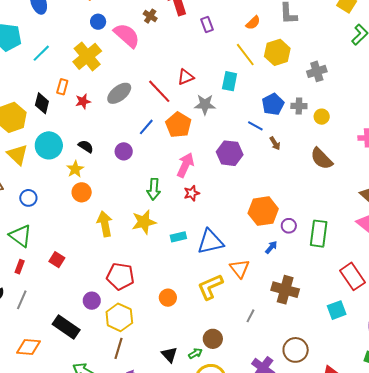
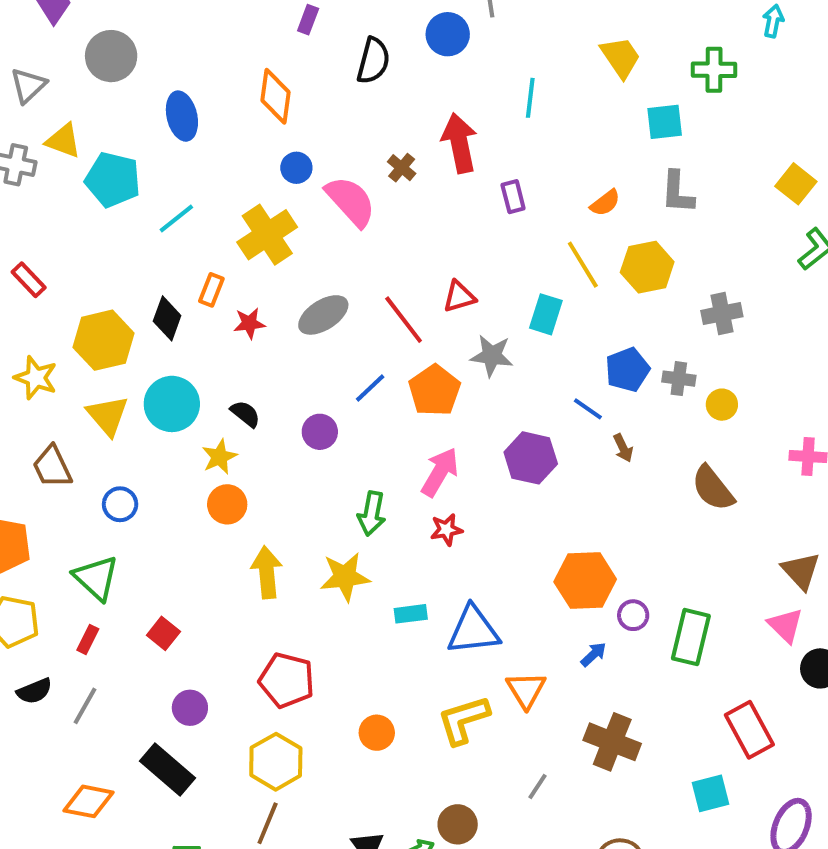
purple circle: (92, 301) -> (190, 708), moved

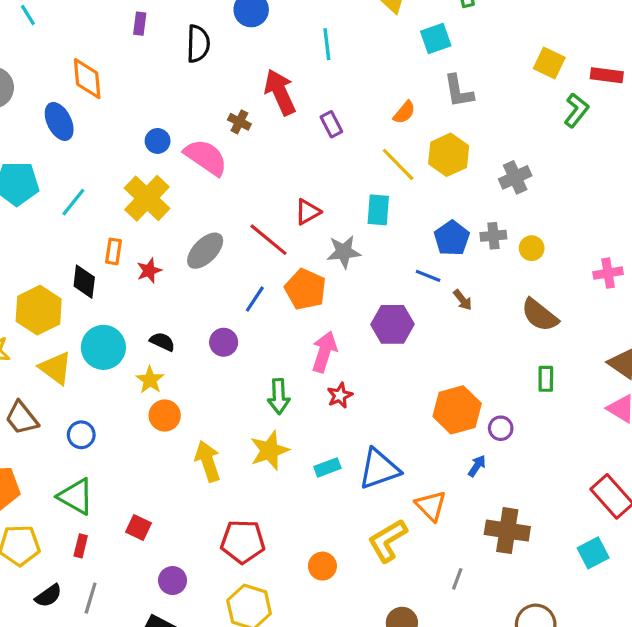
orange diamond: (276, 96) -> (87, 79), moved
green rectangle: (691, 637) -> (546, 379), moved, size x0.6

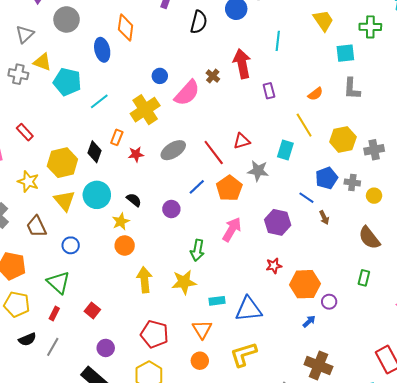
yellow hexagon: (449, 155) -> (343, 139), moved
pink semicircle: (206, 157) -> (187, 93), turned 84
red star: (340, 395) -> (274, 266), moved
orange triangle: (431, 506) -> (202, 329), moved

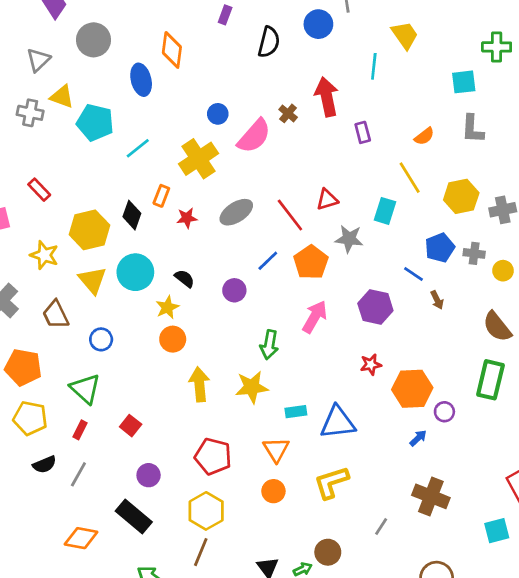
yellow trapezoid: (323, 21) -> (405, 35), moved
green rectangle: (364, 278) -> (490, 380), size x1.8

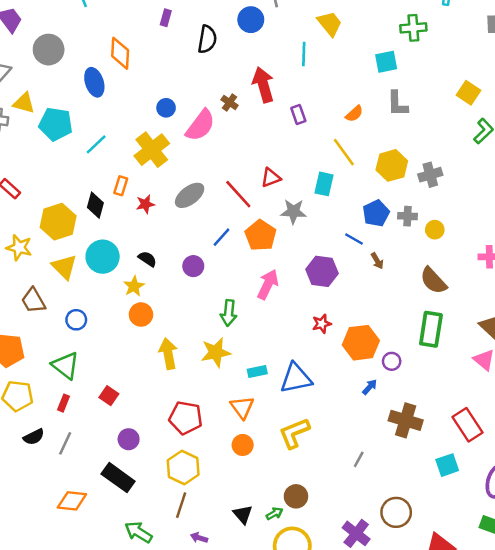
brown cross: (431, 496) -> (406, 420), moved
gray line: (381, 527) -> (359, 459), moved

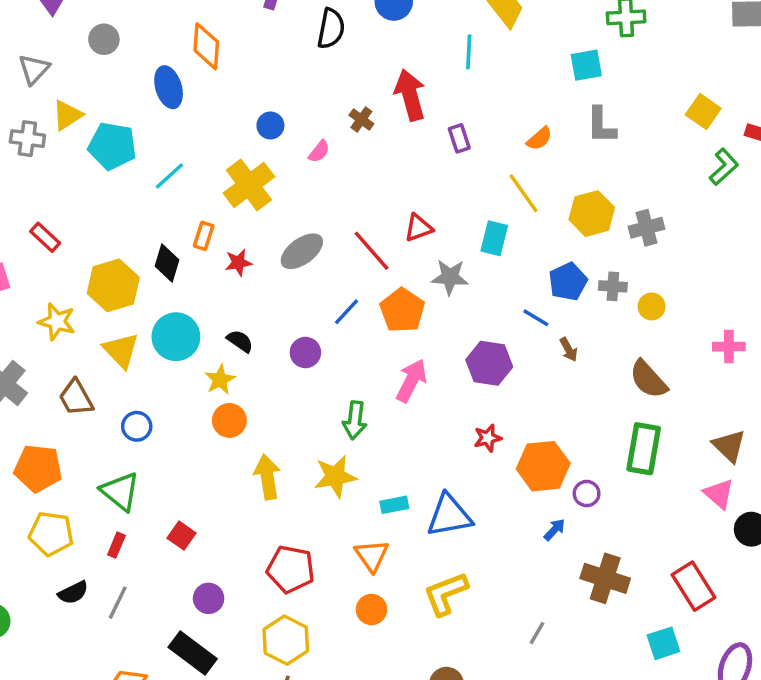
gray circle: (49, 50) -> (104, 39), size x0.7
yellow triangle: (24, 103) -> (67, 115), turned -50
pink semicircle: (200, 125) -> (319, 151), size x0.5

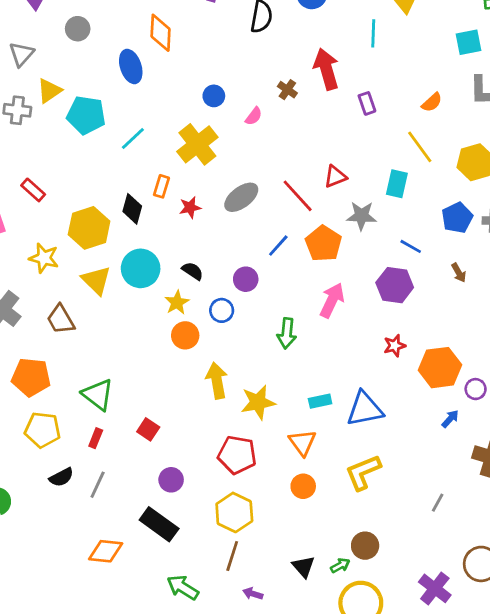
blue line: (536, 318) -> (411, 246), moved
blue circle: (137, 426) -> (222, 310), moved
yellow star: (335, 476) -> (258, 402), moved

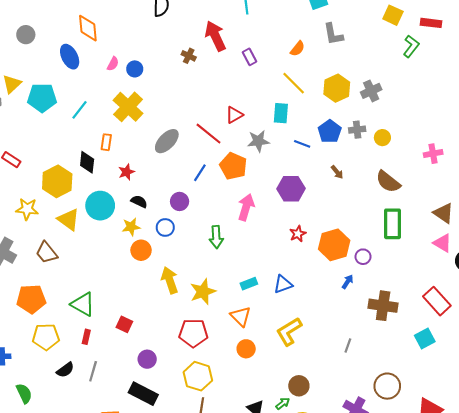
pink semicircle: (254, 116) -> (113, 64), moved
red star: (190, 207) -> (126, 172), moved
blue line: (411, 246) -> (302, 144), moved
yellow star: (177, 303) -> (131, 227), turned 30
blue triangle: (365, 409) -> (283, 284), size x0.7

